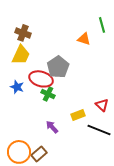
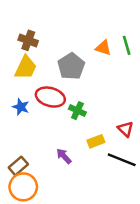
green line: (102, 25) -> (127, 45), moved
gray pentagon: (58, 67) -> (71, 66), moved
green cross: (48, 94) -> (77, 111), moved
brown rectangle: (39, 154) -> (18, 166), moved

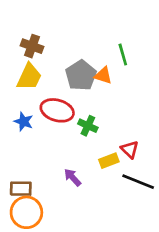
green line: (127, 45) -> (123, 54), moved
orange triangle: (103, 48) -> (103, 75), moved
red triangle: (125, 129) -> (130, 149), moved
brown rectangle: (18, 166) -> (21, 189), turned 42

